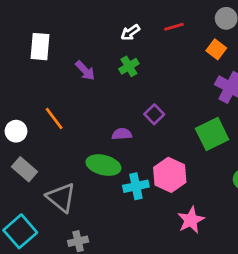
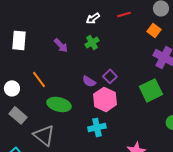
white rectangle: (40, 47) -> (19, 40), moved
purple semicircle: (122, 134) -> (89, 81), moved, turned -144
green ellipse: (103, 165) -> (59, 104), moved
pink hexagon: (170, 175) -> (105, 99), moved

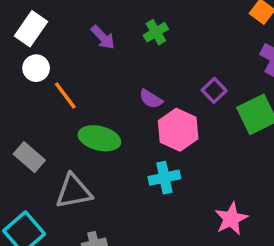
white rectangle: (19, 40) -> (31, 29), turned 30
purple square: (110, 76) -> (214, 90), moved
white circle: (12, 88) -> (36, 68), moved
gray triangle: (44, 135) -> (74, 191), turned -50

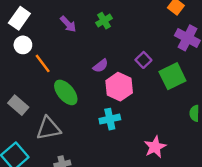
purple semicircle: (151, 99) -> (101, 66), turned -70
green ellipse: (99, 138) -> (66, 92), turned 36

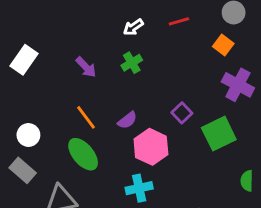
white circle: (23, 45) -> (28, 135), moved
orange line: (43, 63) -> (86, 117), moved

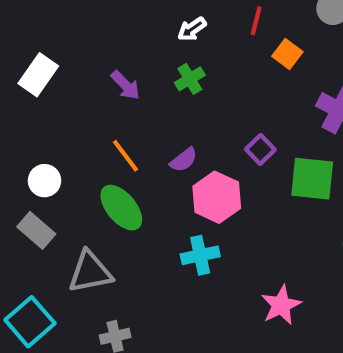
red line: (179, 21) -> (256, 21), turned -60
orange square: (223, 45) -> (287, 54), moved
green square: (219, 134) -> (312, 179), turned 32

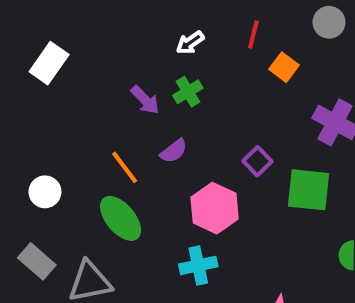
white rectangle: (38, 75) -> (49, 63), moved
purple arrow: (125, 85) -> (145, 100), moved
purple semicircle: (184, 160) -> (174, 151), moved
gray rectangle: (36, 230) -> (37, 261), moved

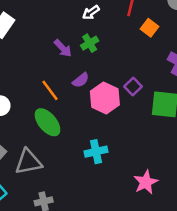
pink hexagon: (215, 208) -> (105, 98), moved

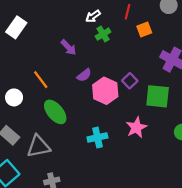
orange square: (150, 28) -> (144, 30), turned 32
green cross: (90, 43) -> (103, 34), moved
orange line: (50, 90) -> (41, 80), moved
pink star: (146, 182) -> (136, 127), moved

